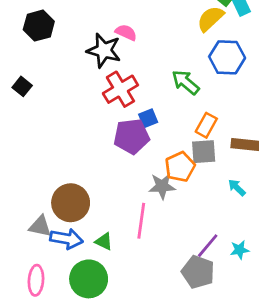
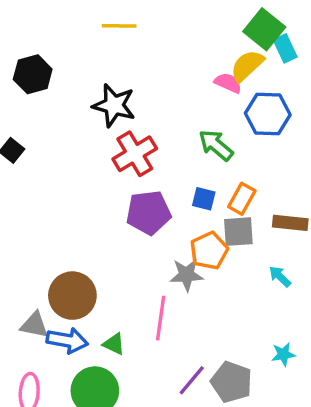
pink semicircle: (126, 32) -> (228, 83), moved
blue square: (148, 118) -> (204, 199), moved, turned 36
purple line: (208, 246) -> (192, 380), moved

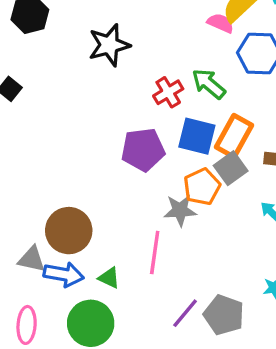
black star: (114, 105) -> (109, 45), turned -30
red cross: (135, 154) -> (168, 92), moved, size x0.7
blue square: (204, 199) -> (197, 136), size x1.6
orange rectangle: (242, 199) -> (234, 136), size x1.4
gray square: (238, 232) -> (231, 168), turned -32

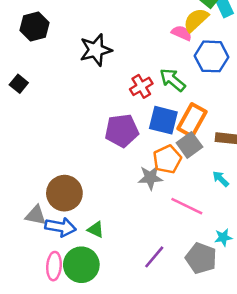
pink line: (155, 252) -> (187, 206), moved, turned -72
gray pentagon: (224, 315) -> (201, 258), moved
pink ellipse: (27, 325) -> (54, 266), moved

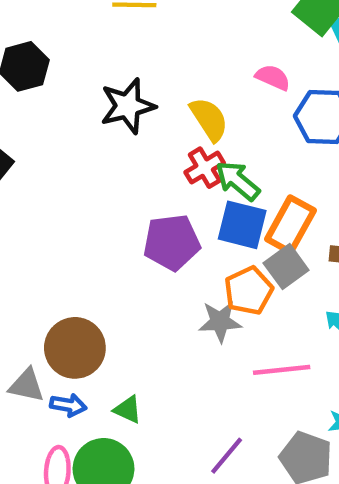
yellow semicircle: (196, 20) -> (209, 119), moved, turned 100
green arrow: (172, 80) -> (238, 181), moved
pink line: (187, 206) -> (282, 370), turned -32
blue arrow: (61, 227) -> (68, 405), size x0.7

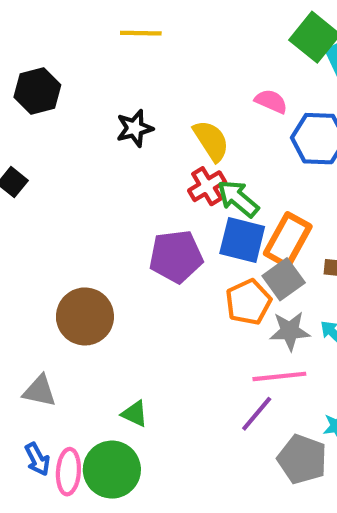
black star: (128, 106) -> (135, 128), size x0.7
gray star: (220, 322) -> (290, 331), moved
brown circle: (75, 348) -> (85, 316), moved
blue arrow: (68, 405) -> (37, 459), moved, turned 52
purple line: (227, 456) -> (257, 414), moved

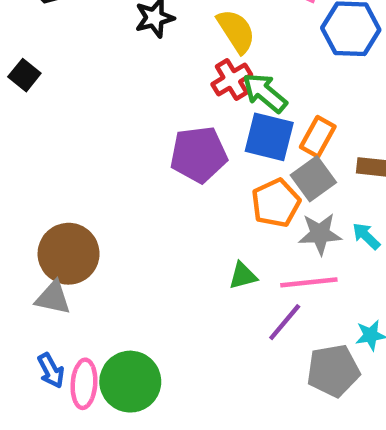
orange rectangle: (288, 240) -> (318, 137), size x0.7
brown circle: (85, 316) -> (69, 254), moved
green triangle: (135, 414) -> (243, 276), moved, turned -40
gray pentagon: (302, 459) -> (333, 371), turned -30

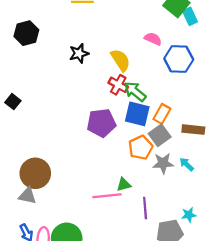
black square: (24, 75) -> (13, 102), moved
red cross: (232, 79) -> (118, 85), turned -30
pink line: (309, 282) -> (107, 196), moved
purple line: (285, 322) -> (145, 208), turned -45

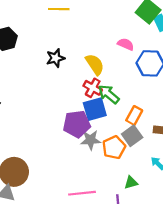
blue square: (137, 114) -> (95, 109), moved, turned -30
gray star: (163, 163) -> (91, 140), moved
green triangle: (124, 185) -> (131, 183), moved

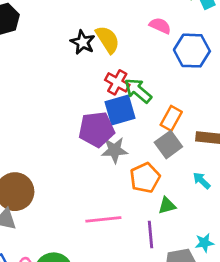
black star: (55, 58) -> (83, 42), moved, turned -30
yellow semicircle: (95, 64) -> (108, 39), moved
orange pentagon: (114, 147) -> (145, 178), moved

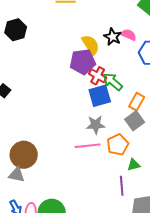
black star: (83, 42) -> (113, 37), moved
purple pentagon: (97, 129) -> (83, 62), moved
pink line: (103, 219) -> (88, 146), moved

